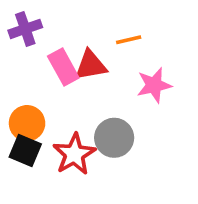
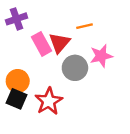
red triangle: (91, 65) -> (59, 43), turned -40
gray circle: (114, 138) -> (75, 68), moved

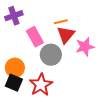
orange line: (84, 26) -> (61, 22), moved
red triangle: (59, 43) -> (66, 35), moved
gray circle: (75, 68) -> (51, 55), moved

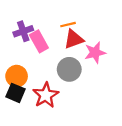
purple cross: (14, 16) -> (23, 31), moved
red triangle: (66, 35) -> (74, 39), turned 30
gray circle: (51, 55) -> (69, 69), moved

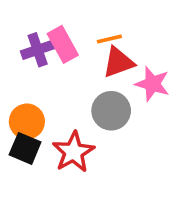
pink rectangle: (39, 41) -> (63, 44), moved
pink star: (95, 53) -> (152, 84), turned 30

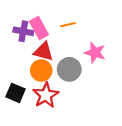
purple cross: (38, 50) -> (23, 31), turned 30
red triangle: (118, 62) -> (43, 51), moved, turned 35
orange circle: (27, 121) -> (41, 71), moved

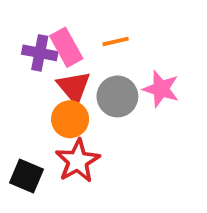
red triangle: (43, 51) -> (74, 87), turned 35
gray circle: (69, 69) -> (117, 96), moved
black square: (15, 93) -> (26, 176), moved

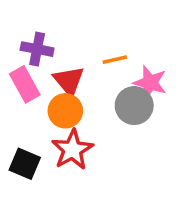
orange line: (116, 42) -> (115, 60), moved
pink rectangle: (66, 47) -> (25, 84), moved
gray circle: (117, 96) -> (134, 106), moved

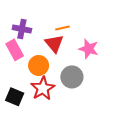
orange line: (115, 60) -> (63, 28), moved
red triangle: (69, 81) -> (54, 44), moved
gray circle: (134, 106) -> (72, 77), moved

